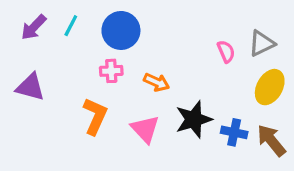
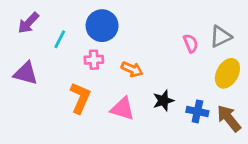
cyan line: (71, 26) -> (60, 39), moved
black star: (194, 119) -> (163, 101), size x0.7
pink triangle: (145, 129) -> (122, 109), turned -30

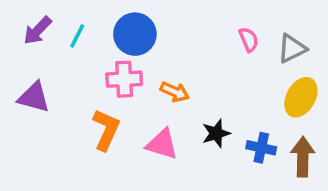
cyan line: (60, 39) -> (77, 36), moved
pink semicircle: (191, 43) -> (249, 40), moved
pink cross: (94, 60) -> (124, 79), size x1.4
brown arrow: (229, 118) -> (303, 157), turned 40

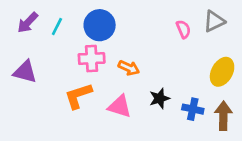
gray triangle: (292, 49) -> (214, 21), moved
orange L-shape: (106, 130) -> (78, 96), turned -132

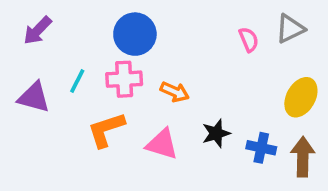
cyan line: (57, 27) -> (77, 81), moved

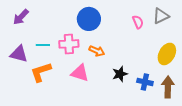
blue circle: (135, 34) -> (89, 19), moved
cyan line: (77, 81) -> (43, 45), turned 64
orange L-shape: (106, 130) -> (41, 72), moved
pink triangle: (162, 144) -> (80, 73), moved

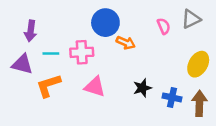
purple arrow: (21, 17) -> (31, 31), moved, turned -36
orange arrow: (97, 51) -> (126, 43), moved

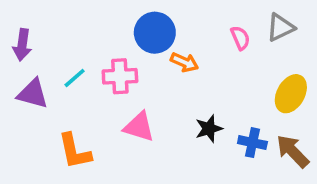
purple arrow: (31, 31) -> (22, 45), moved
cyan line: (51, 53) -> (75, 78), turned -42
orange L-shape: (48, 86) -> (75, 151), moved, turned -84
brown arrow: (199, 103) -> (293, 151), turned -45

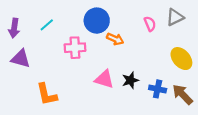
cyan line: (75, 78) -> (47, 25), moved
yellow ellipse: (291, 94) -> (181, 59), turned -70
pink triangle: (139, 127) -> (104, 79), moved

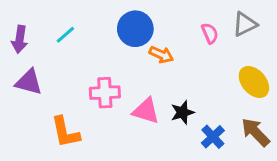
pink cross: (75, 48) -> (105, 93), moved
blue cross: (158, 89) -> (213, 137), moved, turned 35

